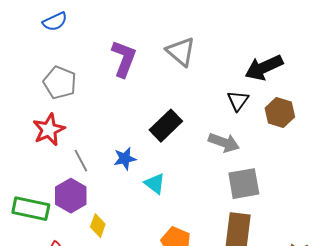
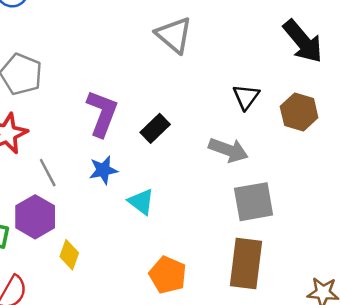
purple L-shape: (124, 59) -> (102, 113), moved
black arrow: (264, 68) -> (303, 41), moved, turned -105
black rectangle: (166, 126) -> (155, 128), size x0.7

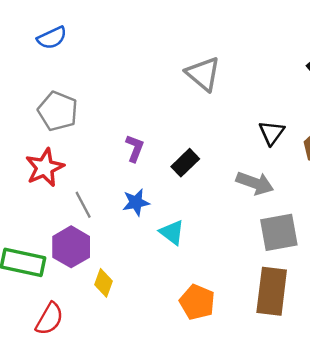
purple L-shape: (102, 113) -> (135, 148), size x0.6

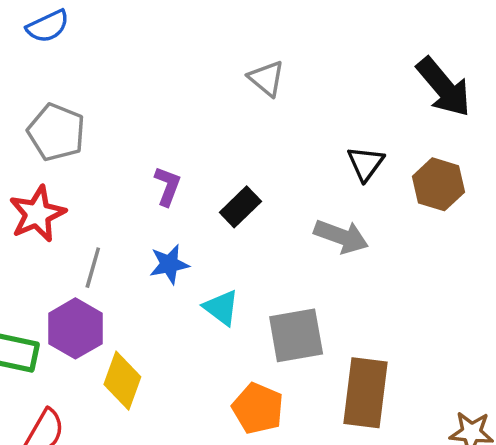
gray triangle: (203, 74) -> (267, 78), size x0.7
gray line: (83, 205) -> (93, 268), turned 44
gray square: (279, 232) -> (296, 335), moved
yellow diamond: (103, 283) -> (122, 381), size x1.4

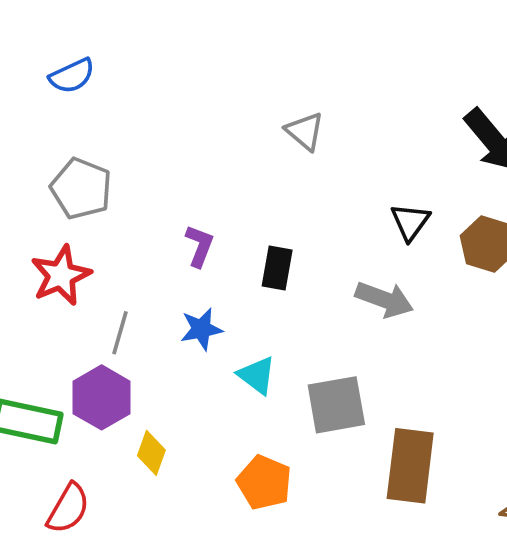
black rectangle: (240, 207) -> (277, 268), turned -36
yellow diamond: (122, 381) -> (151, 453), size x0.7
orange pentagon: (258, 408) -> (264, 482), moved

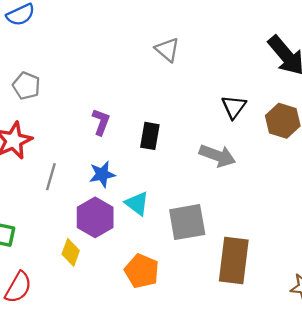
gray pentagon: (81, 189) -> (26, 86), size x0.7
purple hexagon: (102, 397) -> (95, 217), moved

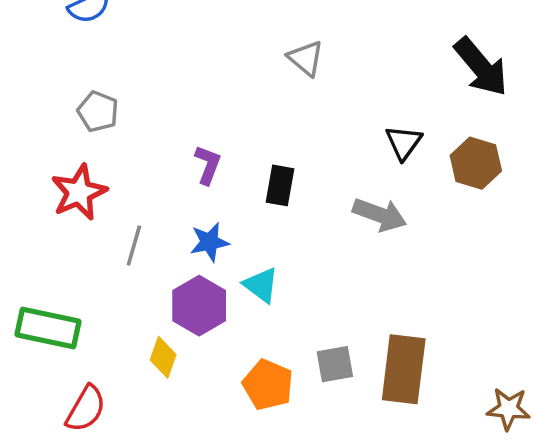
gray square: (187, 222) -> (335, 364), moved, size x0.7

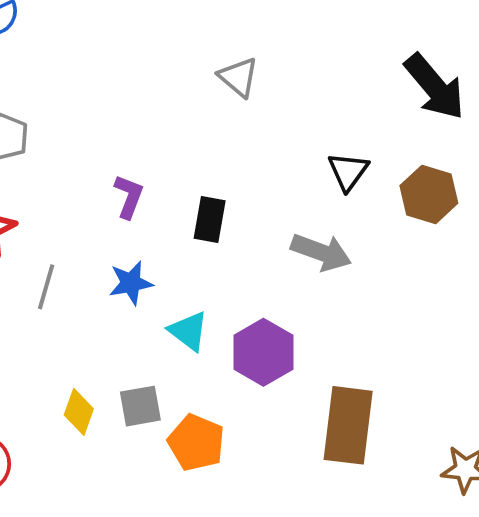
purple hexagon: (199, 306) -> (263, 352), moved
gray square: (335, 364) -> (140, 406), moved

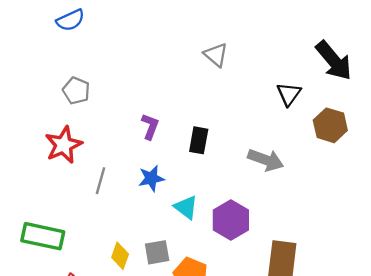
black triangle: (348, 171) -> (289, 94), moved

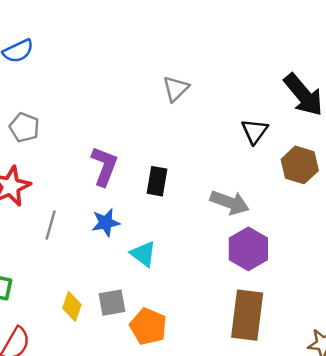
gray triangle: (216, 55) -> (176, 89), turned 36
purple L-shape: (150, 126) -> (104, 166), size x1.4
purple hexagon: (231, 220) -> (248, 249), moved

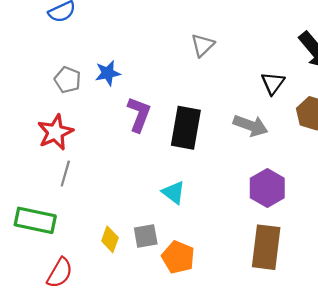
black rectangle: (157, 181) -> (186, 128), size x1.6
gray arrow: (230, 202) -> (251, 126), moved
blue star: (106, 223) -> (108, 73), moved
gray line: (51, 225) -> (65, 174), moved

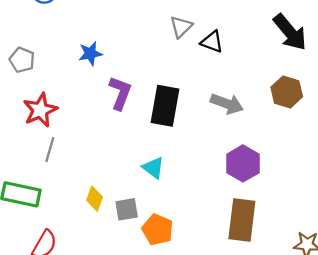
gray pentagon: (68, 80) -> (22, 60), moved
black triangle: (273, 83) -> (212, 42), moved, turned -45
yellow diamond: (110, 239) -> (95, 199), moved

